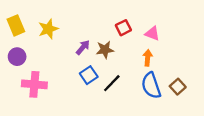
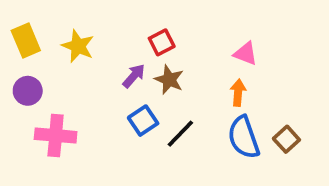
red square: (123, 28) -> (162, 42), moved
yellow star: (48, 29) -> (78, 46), turned -30
brown star: (105, 50) -> (169, 80), turned 30

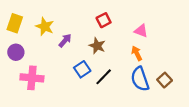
yellow rectangle: (26, 41) -> (15, 23), turned 42
red square: (162, 42) -> (104, 20), moved
purple arrow: (134, 76) -> (65, 40), moved
orange arrow: (238, 93) -> (137, 53), turned -32

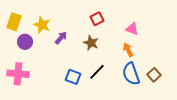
purple circle: (16, 52) -> (25, 42), moved
blue square: (82, 69) -> (73, 77), moved, turned -35
pink cross: (32, 78) -> (18, 74), moved

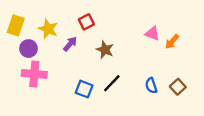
red square: (97, 19) -> (86, 22), moved
orange arrow: (128, 50) -> (172, 42), moved, turned -112
pink cross: (18, 74) -> (34, 74), moved
blue semicircle: (131, 74) -> (151, 86), size x0.6

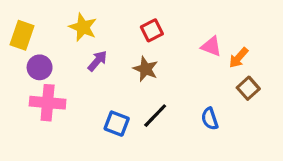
red square: (86, 22) -> (152, 30), moved
yellow star: (48, 29) -> (83, 27), moved
brown square: (178, 87) -> (248, 88), moved

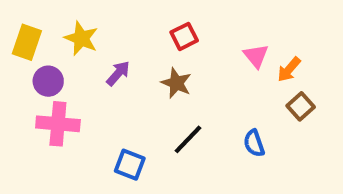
yellow star: (83, 27) -> (81, 38), moved
pink triangle: (211, 46) -> (256, 56), turned 30
blue square: (117, 124) -> (130, 165), moved

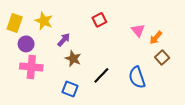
brown star: (176, 83) -> (73, 59), moved
blue semicircle: (254, 143) -> (137, 77), size x1.5

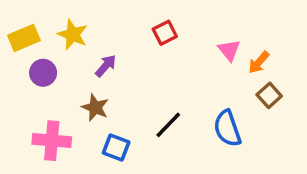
yellow rectangle: (15, 23) -> (24, 38), turned 48
brown star: (73, 59) -> (95, 108), moved
pink cross: (31, 67) -> (52, 141), moved

